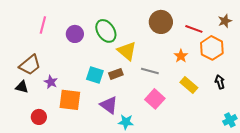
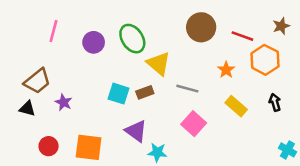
orange square: (70, 100) -> (89, 147), moved
cyan cross: (230, 120) -> (287, 150), turned -32

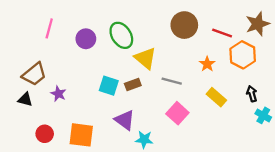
brown star: (281, 26) -> (258, 24), size x1.5
cyan cross: (287, 150) -> (263, 115), moved

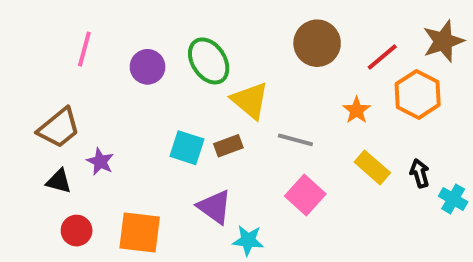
red line: (222, 33) -> (382, 57), turned -60
black arrow: (252, 94) -> (420, 173), moved
black triangle: (25, 99) -> (59, 181), moved

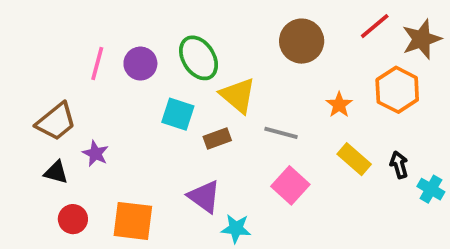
pink line: (84, 49) -> (97, 64), moved
red line: (382, 57) -> (375, 26), moved
cyan square: (187, 148) -> (178, 114), moved

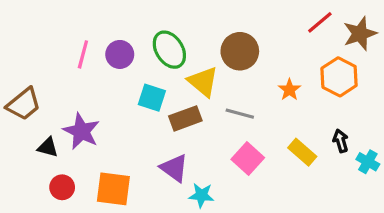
brown circle: (302, 41) -> (240, 51), moved
brown trapezoid: (56, 122) -> (24, 104), moved
brown rectangle: (217, 139) -> (185, 118), size x1.4
purple star: (95, 153) -> (81, 131), size x1.6
yellow rectangle: (354, 159) -> (302, 152), moved

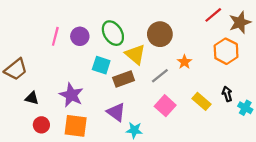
orange star: (289, 90) -> (184, 62), moved
gray line: (240, 114) -> (160, 76), turned -54
purple star: (81, 131) -> (71, 95), moved

